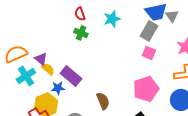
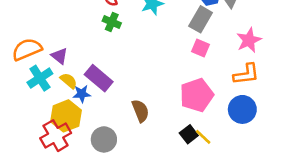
yellow semicircle: (48, 69) -> (69, 81), moved

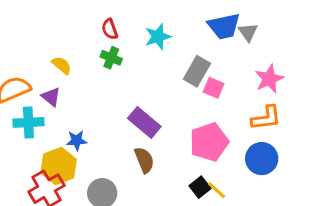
gray rectangle: (201, 19) -> (197, 71), moved
cyan cross: (40, 78) -> (28, 122), turned 30
purple rectangle: (99, 78) -> (144, 122), moved
yellow semicircle: (69, 81) -> (62, 65), moved

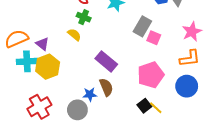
yellow semicircle: (62, 65) -> (74, 35), moved
blue star: (77, 140) -> (90, 94), moved
yellow hexagon: (59, 166) -> (48, 67), moved

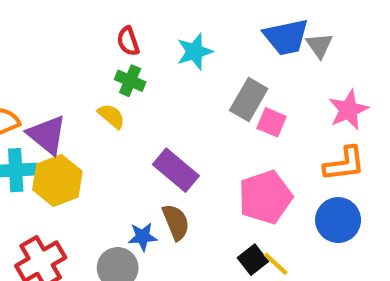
purple triangle: (42, 44) -> (47, 135), size x1.5

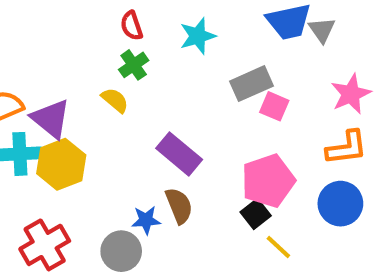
green cross: (130, 81) -> (134, 65), turned 32
gray rectangle: (249, 99) -> (251, 84), turned 36
black square: (253, 260) -> (256, 214), moved

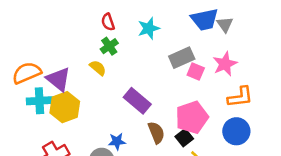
pink star: (351, 94) -> (225, 64), moved
brown semicircle: (179, 206) -> (156, 133), moved

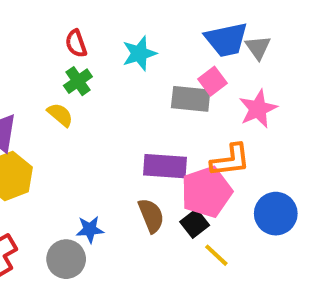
gray rectangle: (182, 58) -> (191, 99), turned 30
pink square: (196, 72) -> (212, 81), moved, turned 30
orange L-shape: (240, 97) -> (230, 160), moved
purple rectangle: (137, 101) -> (165, 166), moved, turned -36

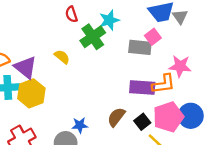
green cross: (78, 81) -> (93, 37), moved, size x1.5
pink star: (258, 109) -> (180, 66), moved, turned 30
purple rectangle: (165, 166) -> (142, 87), moved
pink pentagon: (207, 192) -> (168, 117), moved
brown semicircle: (151, 216) -> (116, 117), turned -120

